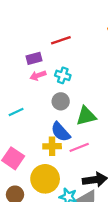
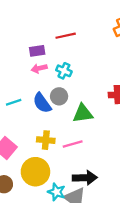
blue semicircle: (61, 132) -> (42, 103), moved

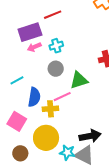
purple rectangle: (37, 51) -> (30, 32), size x1.6
cyan cross: (64, 71) -> (56, 46), turned -32
blue semicircle: (42, 103) -> (34, 97), moved, turned -126
pink line: (73, 144) -> (62, 97), moved

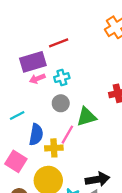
pink line: (62, 97) -> (67, 135), turned -36

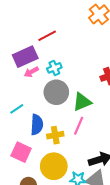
gray circle: (61, 103) -> (56, 92), size x1.5
pink line: (67, 135) -> (79, 126), moved

